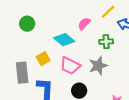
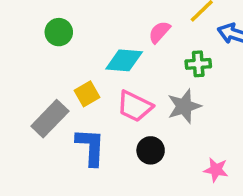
cyan diamond: (64, 40) -> (124, 60), turned -35
gray rectangle: (22, 73) -> (50, 119), turned 50

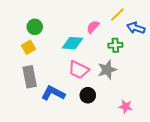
yellow square: (87, 94) -> (29, 47), moved
gray rectangle: (50, 119) -> (30, 77), turned -55
blue L-shape: (91, 147) -> (53, 93), turned -65

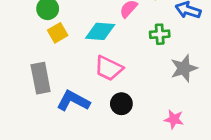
yellow square: (29, 47) -> (58, 33), moved
gray star: (107, 70) -> (184, 68), moved

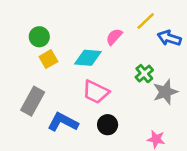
green cross: (160, 34) -> (144, 74), moved, turned -36
gray rectangle: (41, 78) -> (33, 101), turned 40

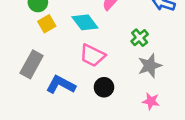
cyan diamond: (88, 58) -> (85, 22), turned 48
gray star: (165, 92) -> (150, 66), moved

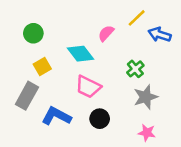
yellow square: (47, 24) -> (42, 66), moved

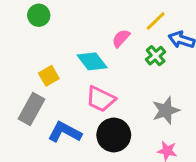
green circle: (33, 33) -> (39, 15), moved
green cross: (135, 69) -> (156, 56), moved
black circle: (100, 119) -> (114, 135), size x1.5

